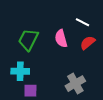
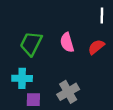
white line: (83, 22) -> (102, 15), moved, turned 64
gray cross: (75, 84) -> (68, 92), moved

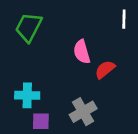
green trapezoid: (31, 44) -> (29, 27), moved
red semicircle: (96, 47) -> (105, 69), moved

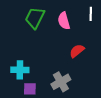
green trapezoid: (29, 27) -> (35, 18), moved
pink semicircle: (82, 52) -> (64, 21), moved

